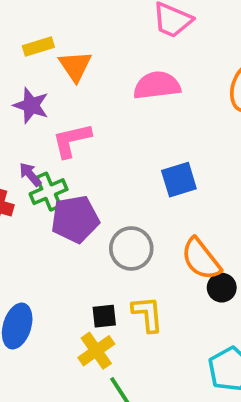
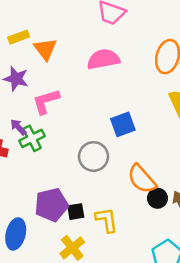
purple pentagon: (75, 219) -> (51, 205), moved
gray circle: (131, 248) -> (93, 156), moved
black square: (104, 316) -> (76, 212), moved

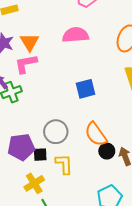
orange triangle: (45, 49) -> (30, 42), moved
gray circle: (93, 156) -> (56, 132), moved

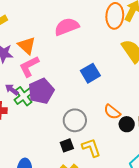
orange semicircle: (96, 134) -> (112, 112), size x0.7
purple pentagon: (21, 147) -> (41, 91), moved

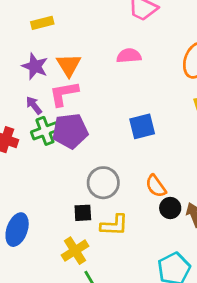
pink semicircle: (67, 27) -> (129, 56), size x0.7
purple arrow: (12, 90) -> (34, 105), moved
yellow L-shape: (91, 148) -> (114, 225), turned 95

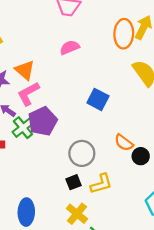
blue square: (142, 126) -> (98, 99), turned -30

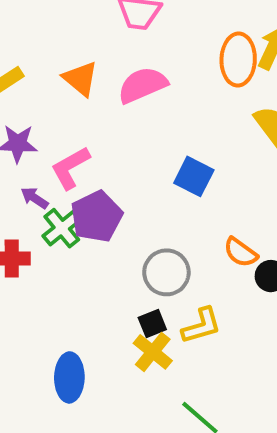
pink semicircle: (70, 47) -> (143, 85), size x1.4
orange triangle: (25, 70) -> (81, 79), moved
yellow cross: (77, 214) -> (153, 352), moved

